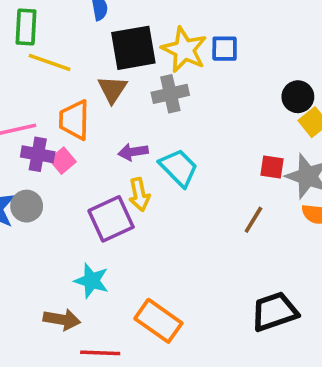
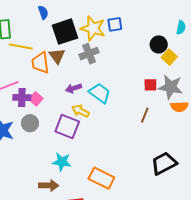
orange trapezoid: (74, 120) -> (40, 63), moved
yellow arrow: (139, 195) -> (81, 111), turned 138
gray circle: (27, 206) -> (30, 123), moved
purple square: (111, 219) -> (67, 127), turned -35

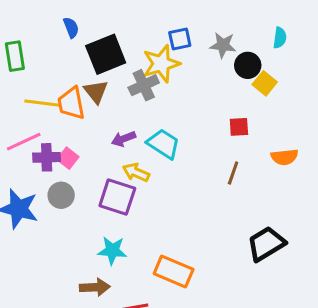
yellow star: (93, 28) -> (161, 64), moved, turned -30
yellow line: (21, 47) -> (42, 103), moved
gray star: (171, 87) -> (223, 45), moved, size x0.7

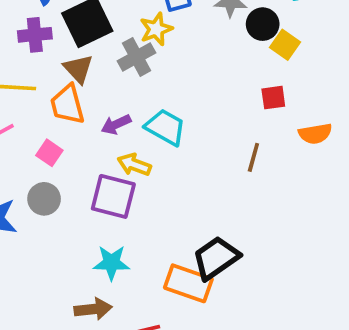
yellow star: (161, 64) -> (156, 29), size x0.7
orange trapezoid: (71, 103) -> (67, 105), moved
red square: (239, 127) -> (273, 98), moved
purple cross: (47, 157) -> (35, 35), moved
black trapezoid: (266, 244) -> (216, 258), moved

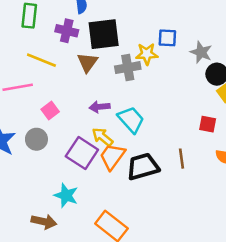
orange trapezoid: (67, 105) -> (112, 157), moved, turned 32
brown line: (253, 157) -> (181, 159), turned -42
black trapezoid: (216, 258) -> (143, 167), moved

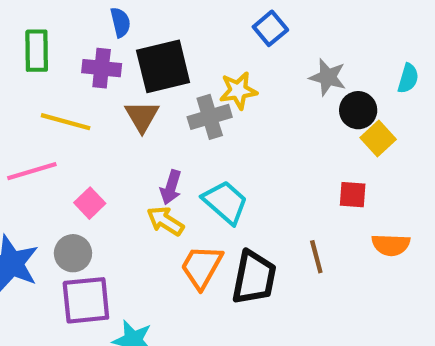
blue square: (167, 38) -> (270, 28), moved, turned -36
purple arrow: (100, 107) -> (171, 187), turned -60
yellow arrow: (103, 137) -> (165, 221), moved
purple square: (82, 153) -> (86, 300), moved, turned -32
black trapezoid: (143, 167) -> (254, 277), turned 124

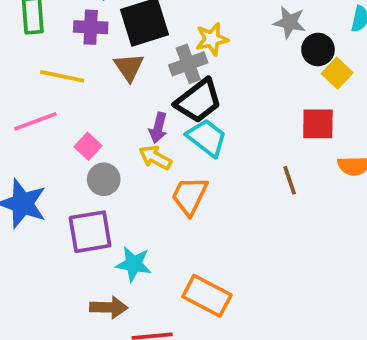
red square: (353, 195) -> (318, 124), size x1.4
gray circle: (73, 253) -> (104, 179), moved
black trapezoid: (254, 277) -> (198, 101), moved, turned 45

